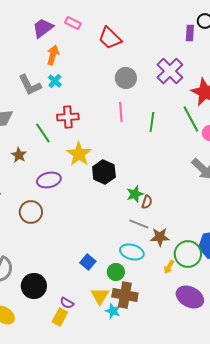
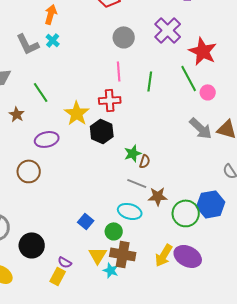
red cross: (68, 117) -> (110, 100), moved
yellow arrow: (169, 267) -> (164, 255), moved, size x1.6

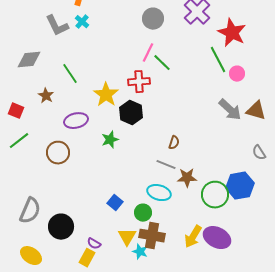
pink line: (119, 71) -> (148, 53), turned 30
green line: (150, 81) -> (162, 63), moved, turned -54
green star: (133, 153) -> (110, 140), moved

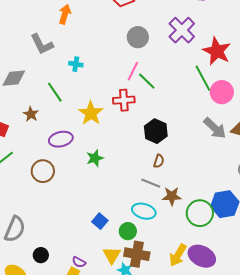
cyan cross: (82, 22) -> (76, 64), moved, turned -32
pink circle: (237, 74) -> (222, 92), size x1.5
black hexagon: (131, 113) -> (156, 131), moved
black circle: (61, 227) -> (41, 255), moved, size x0.6

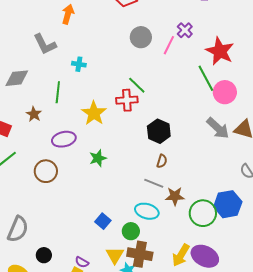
purple cross: (182, 30) -> (185, 30), size x0.6
pink line: (133, 71) -> (169, 45), moved
green line: (147, 81) -> (137, 85), moved
green line: (55, 92) -> (58, 92), turned 40

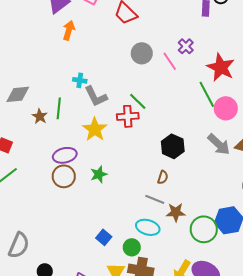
gray L-shape: (45, 44) -> (96, 96), moved
pink line: (169, 45) -> (170, 61), turned -60
brown star: (34, 114) -> (40, 116), moved
black hexagon: (159, 131) -> (173, 146), moved
brown circle: (46, 171) -> (64, 176), moved

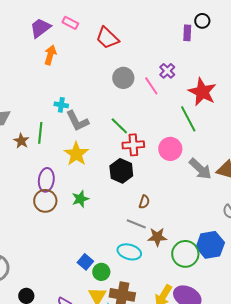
pink circle: (226, 108) -> (170, 149), moved
red cross: (128, 116) -> (133, 145), moved
black hexagon: (173, 146) -> (121, 171), moved
purple ellipse: (65, 155) -> (46, 180), turned -70
green circle: (132, 247) -> (101, 272), moved

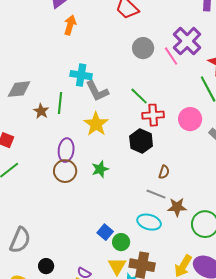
purple cross: (167, 71) -> (187, 41), size x1.8
cyan cross: (61, 105) -> (81, 75), size x1.5

